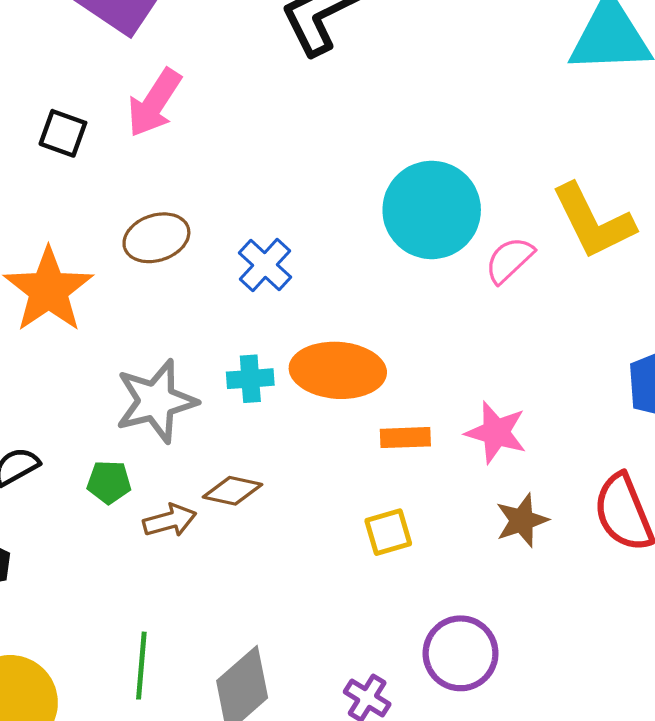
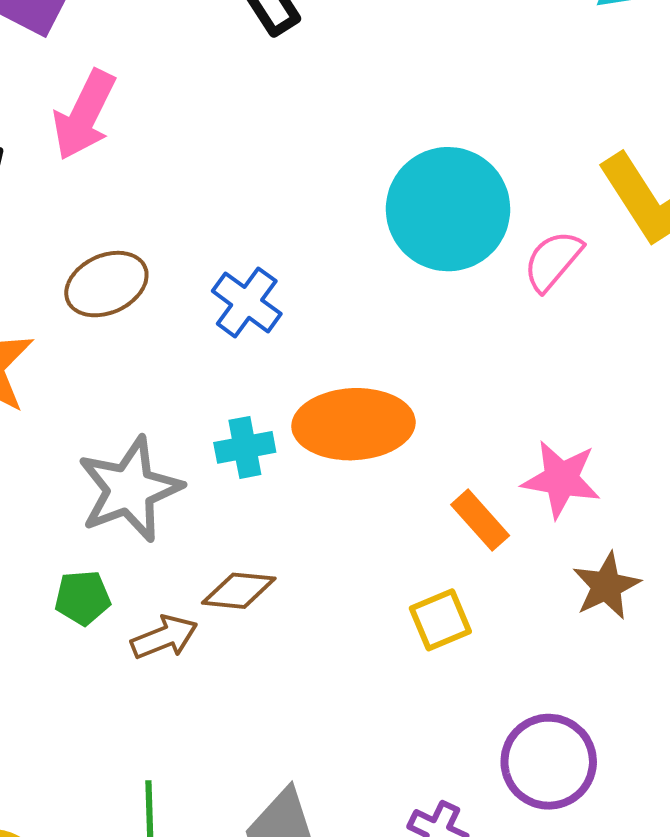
orange rectangle: (405, 438) -> (480, 520), moved, turned 57

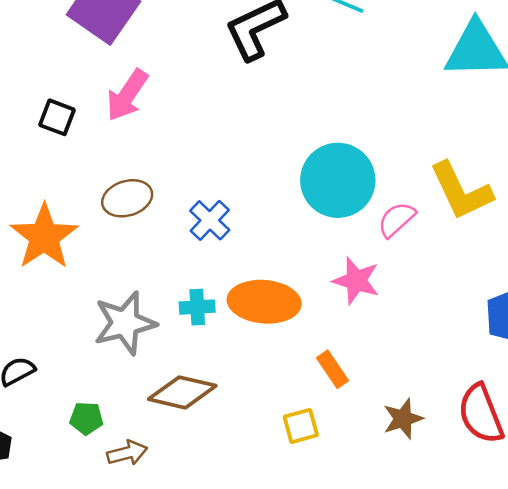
pink star: (561, 479) -> (356, 281), moved
brown diamond: (239, 591) -> (182, 392), size x1.5
green pentagon: (83, 598) -> (86, 418), moved
brown arrow: (164, 637) -> (127, 453), moved

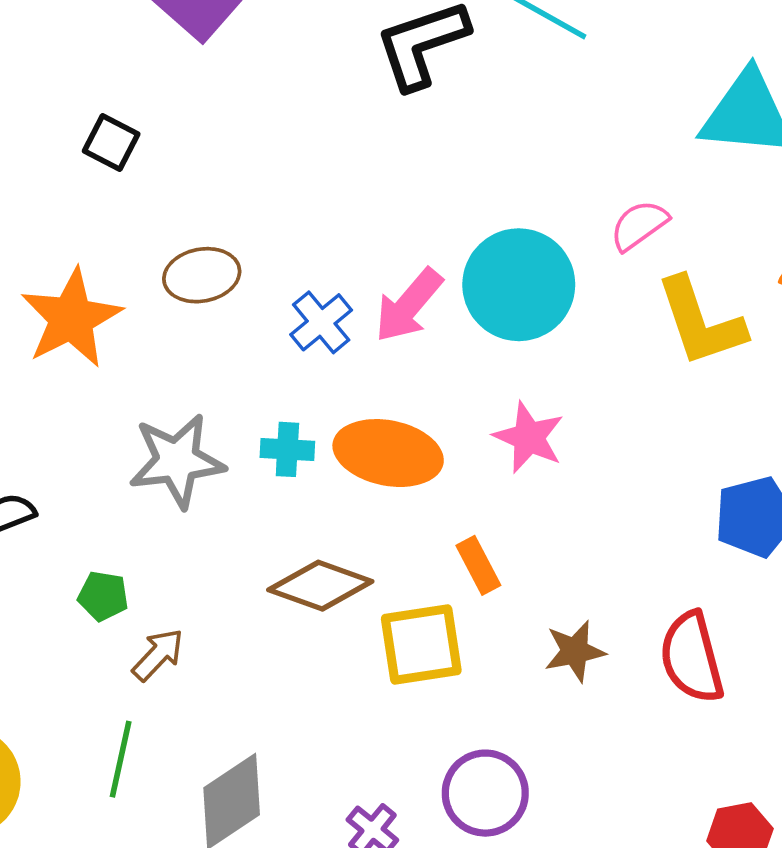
pink arrow: (127, 95) -> (409, 305), moved
pink semicircle: (397, 219) -> (639, 225), moved
brown diamond: (182, 392) -> (320, 586), moved
yellow square: (301, 426) -> (421, 644), size x1.6
brown arrow: (127, 453) -> (158, 655), turned -39

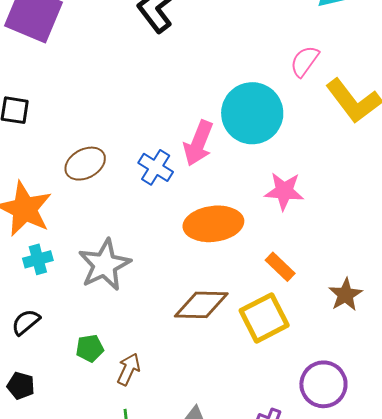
cyan cross: (287, 449) -> (38, 259), moved

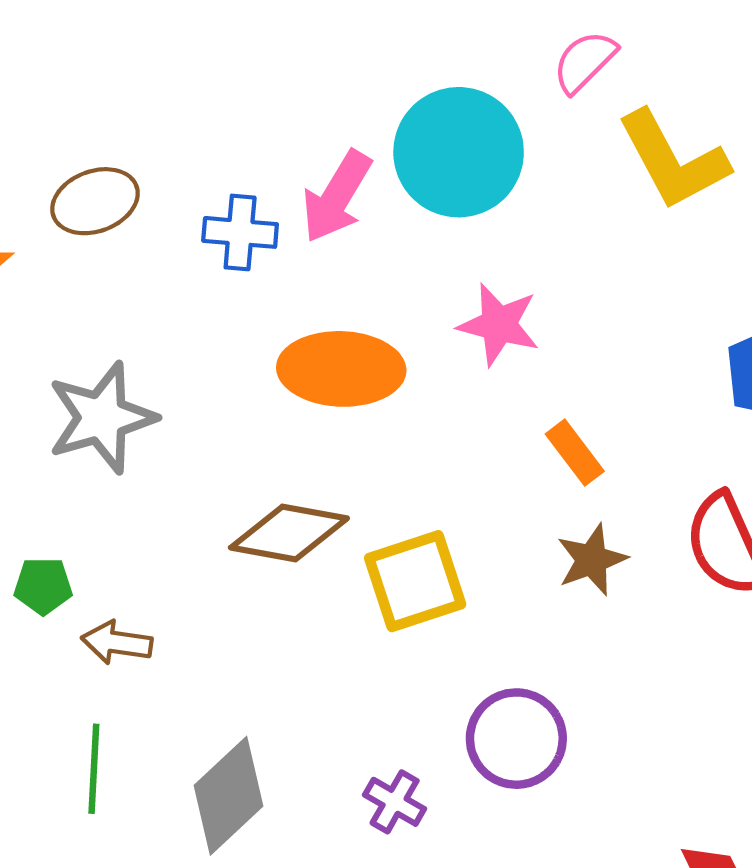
blue cross: (156, 167) -> (240, 232), turned -36
orange rectangle: (280, 267) -> (575, 453), moved
brown arrow: (129, 369) -> (117, 643), turned -116

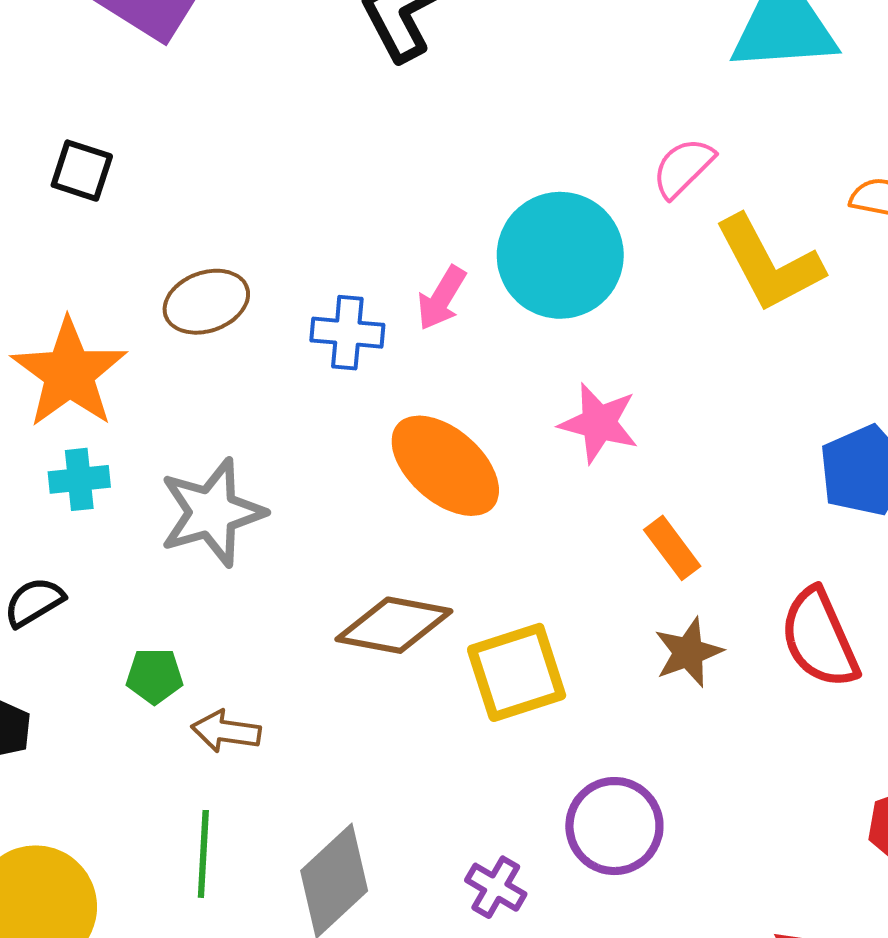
pink arrow: (337, 197) -> (442, 298), size x0.7
orange ellipse: (341, 369) -> (445, 466), turned 39

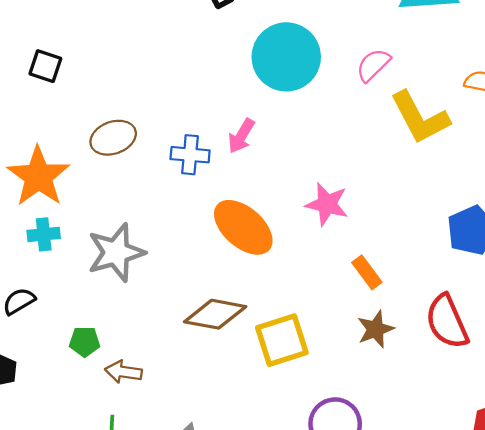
cyan circle: (560, 255) -> (286, 57), moved

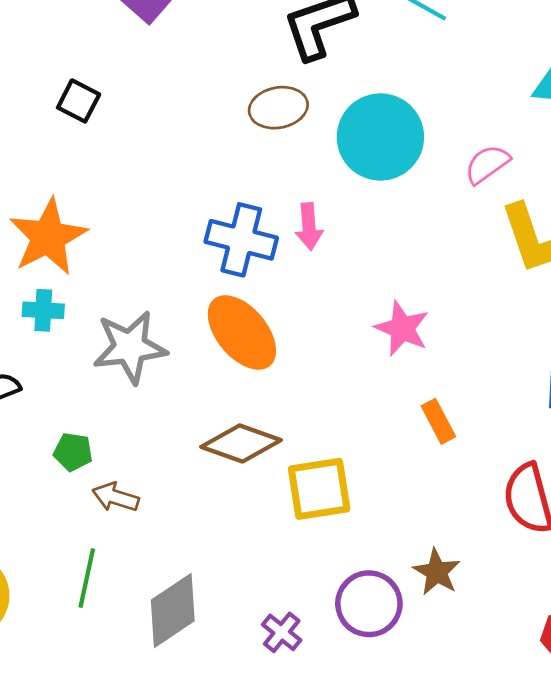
pink arrow: (241, 136) -> (309, 227), turned -45
brown ellipse: (113, 138) -> (278, 108), moved
blue cross: (190, 155) -> (241, 240), size x1.4
orange ellipse: (243, 227) -> (242, 332), moved
brown star: (376, 329) -> (437, 572), moved, turned -30

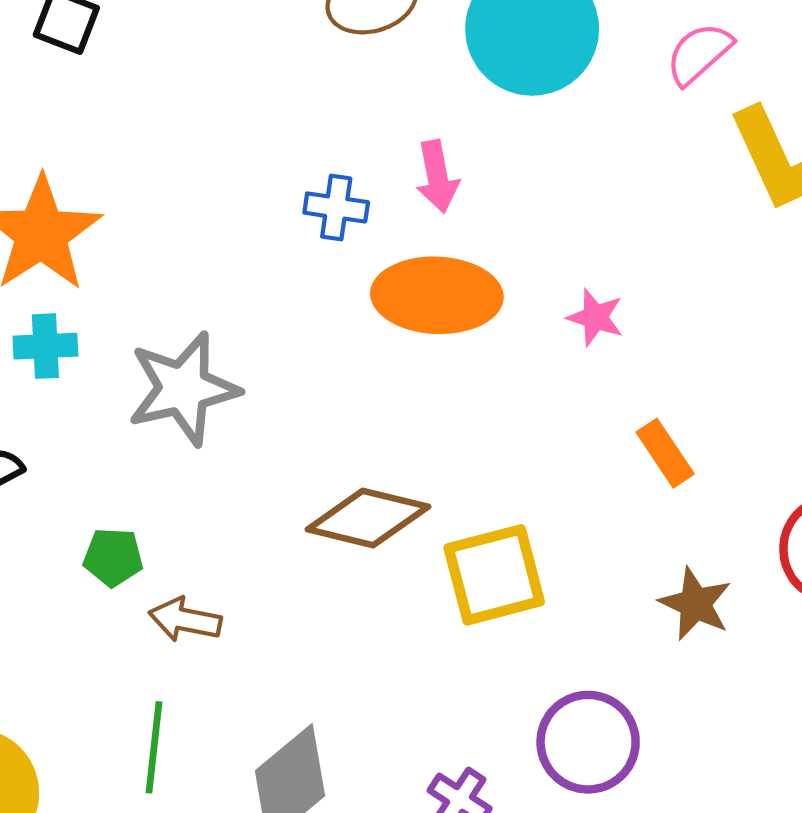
blue cross: (241, 240) -> (336, 207), size x0.6
pink star: (402, 329) -> (595, 317), size x0.7
orange ellipse: (242, 332) -> (437, 295), moved, turned -42
brown star: (437, 572) -> (695, 604), moved

